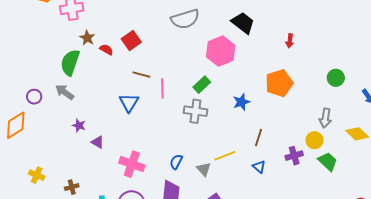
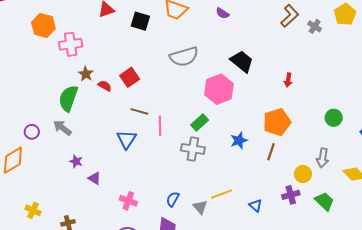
brown line: (259, 138) -> (271, 152), moved
yellow circle: (314, 140) -> (303, 174), moved
pink cross: (132, 164) -> (128, 201), size x0.7

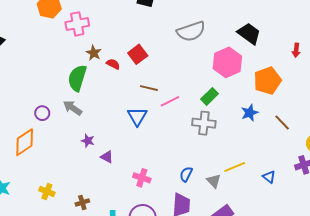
orange pentagon: (277, 122) -> (267, 81), moved
pink line: (160, 126) -> (170, 101), turned 66
brown line: (271, 152) -> (282, 123), turned -60

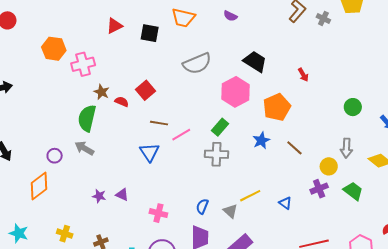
red arrow: (296, 50) -> (303, 75), turned -32
purple star: (88, 141) -> (99, 196), moved

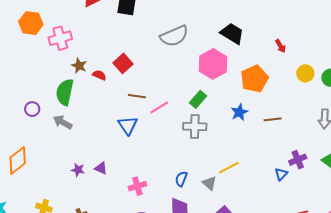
brown line: (294, 148) -> (273, 119), turned -48
purple circle: (55, 156) -> (32, 109), moved
yellow circle: (329, 166) -> (305, 73), moved
blue triangle: (285, 203) -> (281, 174), moved, turned 40
pink cross: (158, 213) -> (137, 186), turned -30

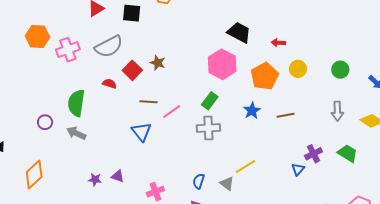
gray semicircle: (174, 36) -> (109, 46), moved
red arrow: (281, 46) -> (278, 43), moved, turned 128
brown star: (79, 66) -> (158, 63), moved
yellow circle: (305, 73) -> (298, 69), moved

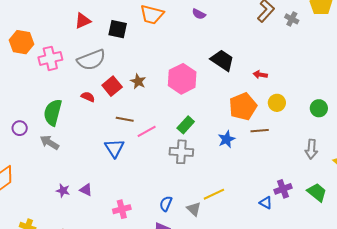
pink hexagon: (222, 64) -> (182, 79), moved
brown line: (286, 115) -> (260, 131), moved
blue triangle: (298, 169) -> (266, 203), turned -48

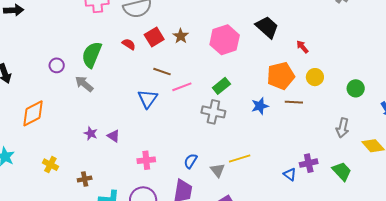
red arrow: (260, 75) -> (302, 47), turned 32

